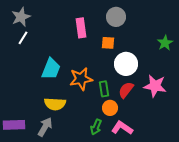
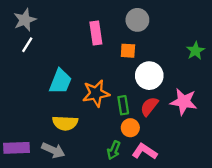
gray arrow: (45, 127) -> (53, 150), turned 84

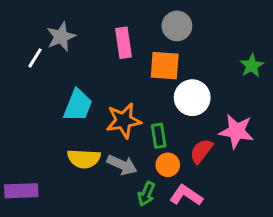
gray star: (25, 20) -> (61, 37), moved
orange square: (128, 51) -> (165, 66), size x1.5
red semicircle: (149, 106) -> (201, 151), moved
gray arrow: (53, 150) -> (122, 165), moved

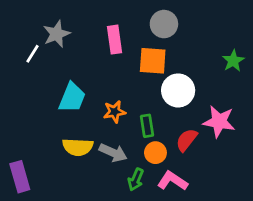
orange star: (124, 121) -> (114, 112), size x0.7
purple rectangle: (21, 191) -> (20, 177), turned 76

